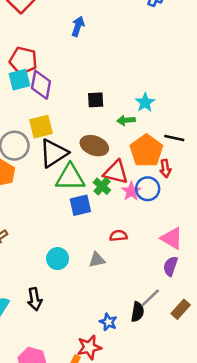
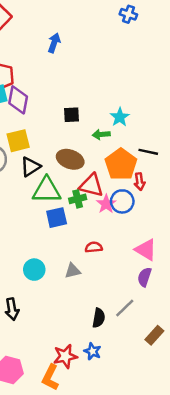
black triangle: (54, 153) -> (31, 167), size x0.7
green cross: (102, 186) -> (78, 199), turned 35
brown rectangle: (181, 309) -> (154, 335), moved
black semicircle: (137, 312) -> (99, 318), moved
blue star: (108, 322) -> (92, 351), moved

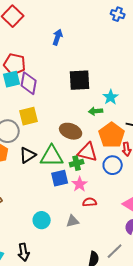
black square: (71, 115) -> (80, 80), moved, size x1.6
black triangle: (31, 167) -> (28, 155), moved
pink star: (106, 204) -> (80, 184), moved

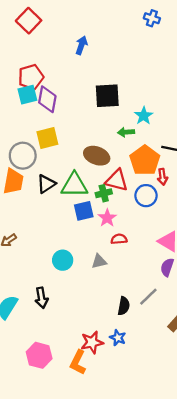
red pentagon: (15, 64) -> (31, 77), turned -30

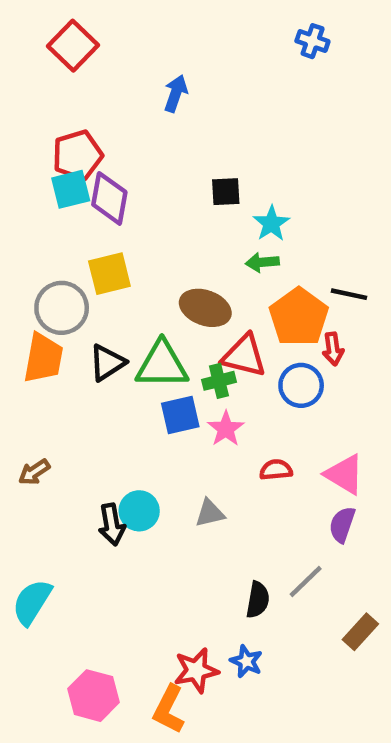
black square: (107, 96) -> (226, 192), size x0.6
cyan star: (144, 116) -> (271, 223), moved
red semicircle: (119, 239) -> (276, 470), moved
black arrow: (41, 298) -> (112, 525), moved

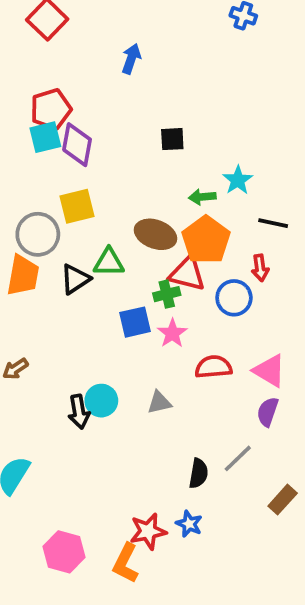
cyan star: (271, 223) -> (238, 180), moved
orange pentagon: (299, 317) -> (206, 240), moved
green triangle: (162, 365) -> (109, 262), moved, size x0.7
red semicircle: (276, 470) -> (213, 367), size x1.4

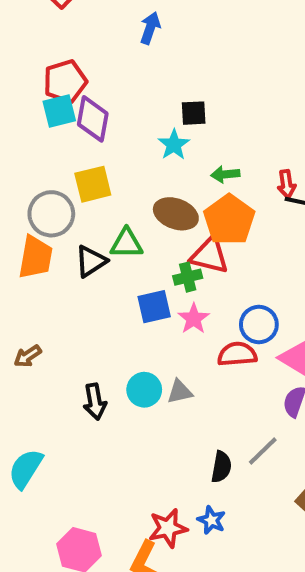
cyan star: (238, 180) -> (174, 145), moved
red arrow: (260, 268) -> (287, 184), moved
blue circle: (234, 298) -> (259, 325), moved
cyan circle: (101, 401) -> (144, 390), moved

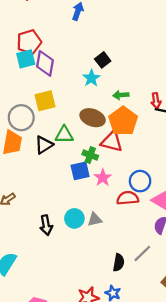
black square: (194, 113) -> (103, 60), turned -35
green cross: (188, 277) -> (90, 155), moved, turned 35

